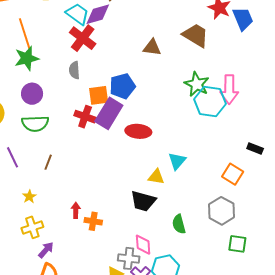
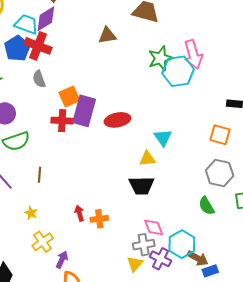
green star: (197, 84) -> (160, 58), turned -30
blue pentagon: (122, 86) -> (17, 48), moved
green semicircle: (179, 224) -> (206, 206), moved

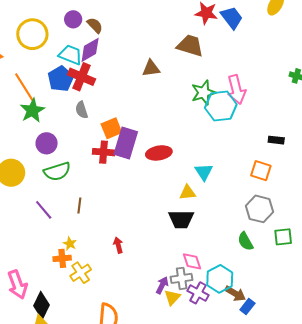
orange cross: (99, 219) -> (62, 258), moved
purple arrow: (62, 260) -> (162, 285), moved
blue rectangle: (210, 271) -> (247, 306), turned -35

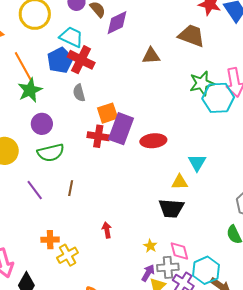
purple diamond: (90, 50) -> (117, 23), moved
yellow star: (70, 244) -> (150, 246), moved

